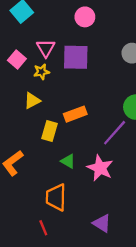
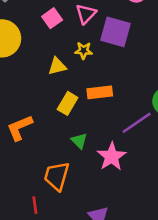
yellow star: (41, 72) -> (84, 51), moved

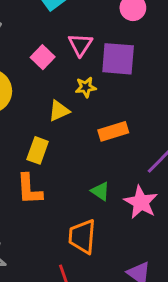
yellow rectangle: (68, 103) -> (38, 150), moved
orange L-shape: (20, 128) -> (29, 189), turned -60

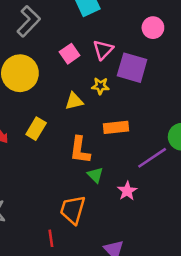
yellow rectangle: (38, 150) -> (36, 129), moved
orange L-shape: (29, 189) -> (80, 150), moved
pink star: (141, 202) -> (127, 191), size x0.7

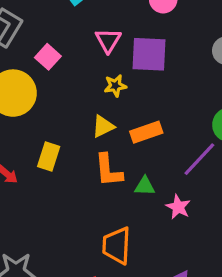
pink square: (70, 54) -> (48, 57), moved
yellow triangle: (74, 101) -> (103, 126), moved
green triangle: (95, 175) -> (145, 186), moved, turned -30

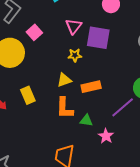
yellow rectangle: (49, 156) -> (28, 95), turned -48

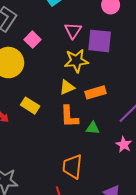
yellow star: (75, 55) -> (76, 61), size x1.6
yellow rectangle: (28, 95) -> (30, 106), turned -30
pink star: (106, 136) -> (124, 145), moved

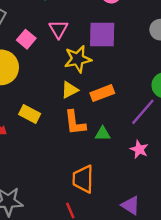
pink triangle: (73, 31) -> (58, 29), moved

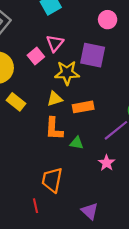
pink square: (26, 39) -> (36, 56), moved
yellow rectangle: (30, 114) -> (16, 102), moved

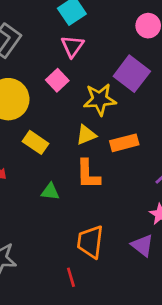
pink triangle: (55, 43) -> (72, 46), moved
purple square: (93, 55) -> (132, 74), turned 30
green triangle: (77, 143) -> (50, 192), moved
purple triangle: (90, 211) -> (142, 245), moved

